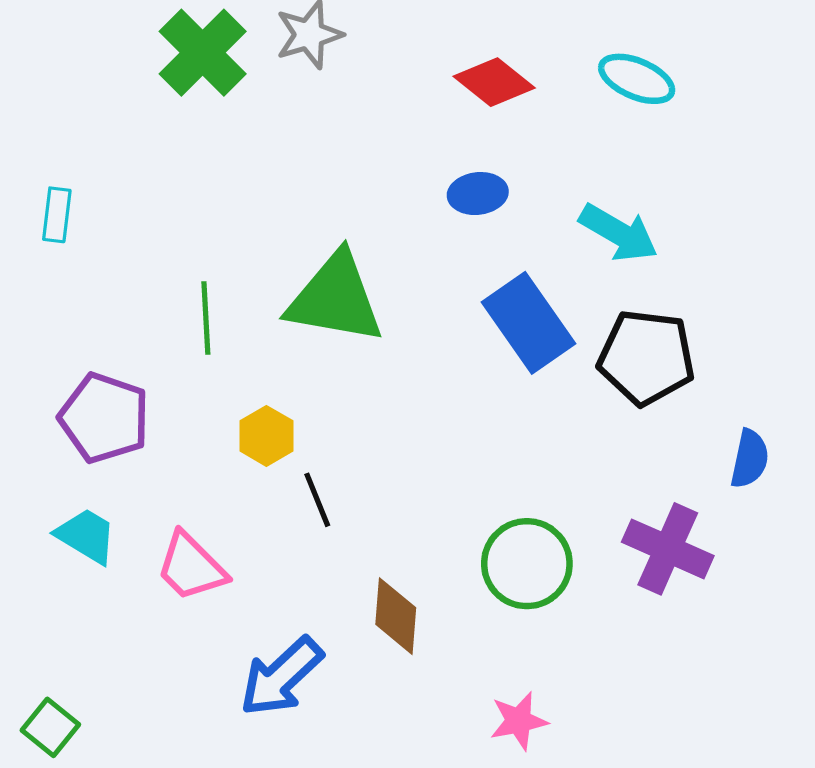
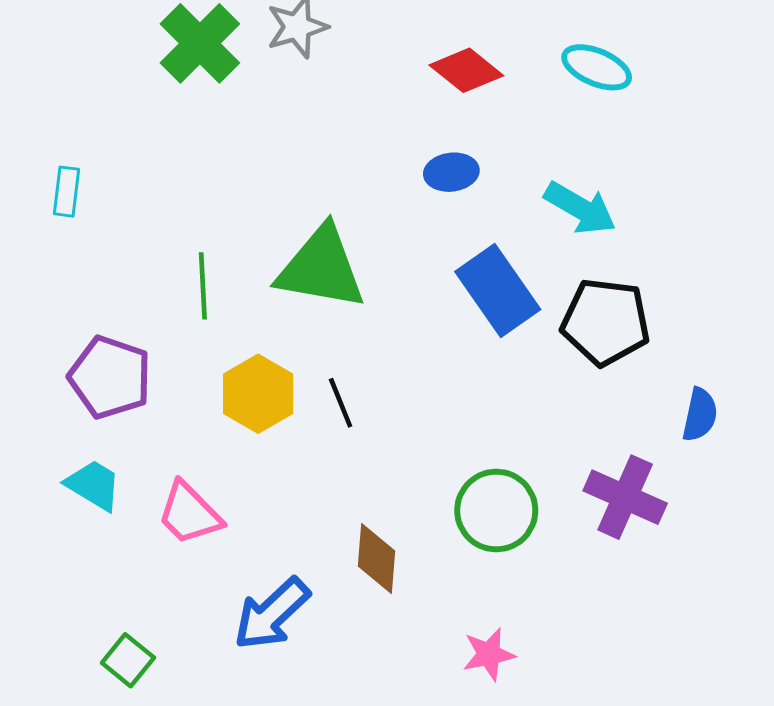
yellow hexagon: (266, 436) -> (258, 394), size x1.4
black line: (317, 500) -> (341, 403), moved
green square: (50, 727) -> (128, 660), moved

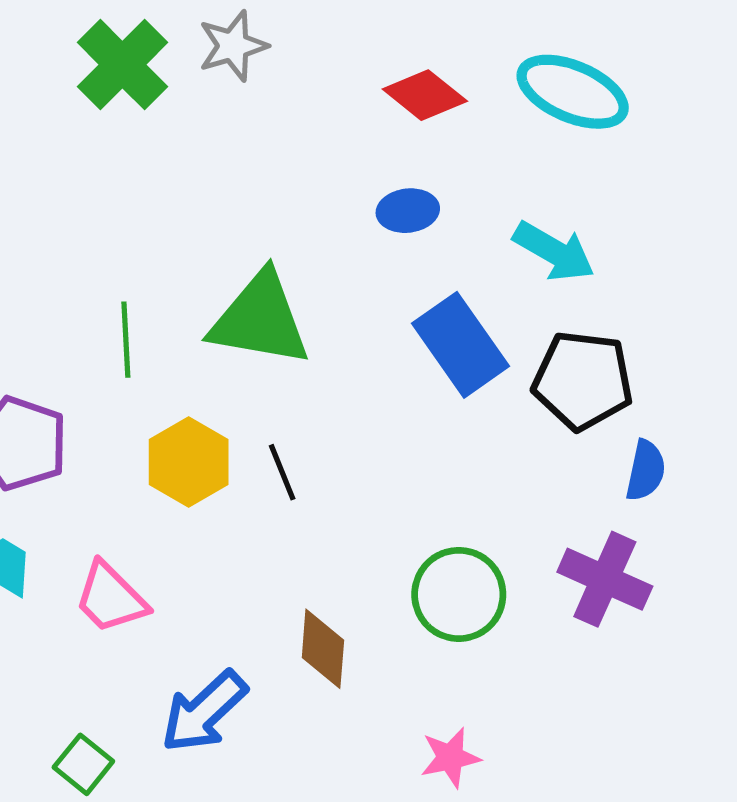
cyan ellipse: (597, 67) -> (573, 92), size x1.4
blue semicircle: (700, 415) -> (646, 470), moved
green square: (128, 660) -> (83, 764), moved

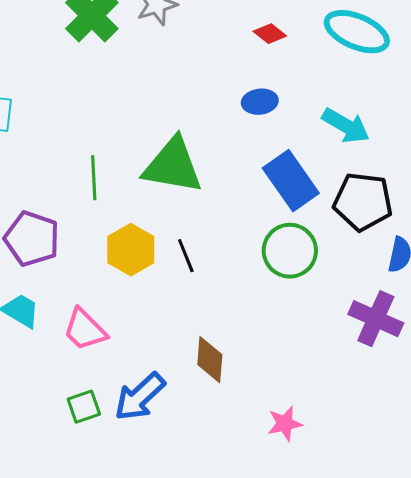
red diamond: (425, 95) -> (270, 34), size x0.7
green circle: (459, 594) -> (290, 251), moved
green square: (83, 764) -> (84, 407), moved, turned 32

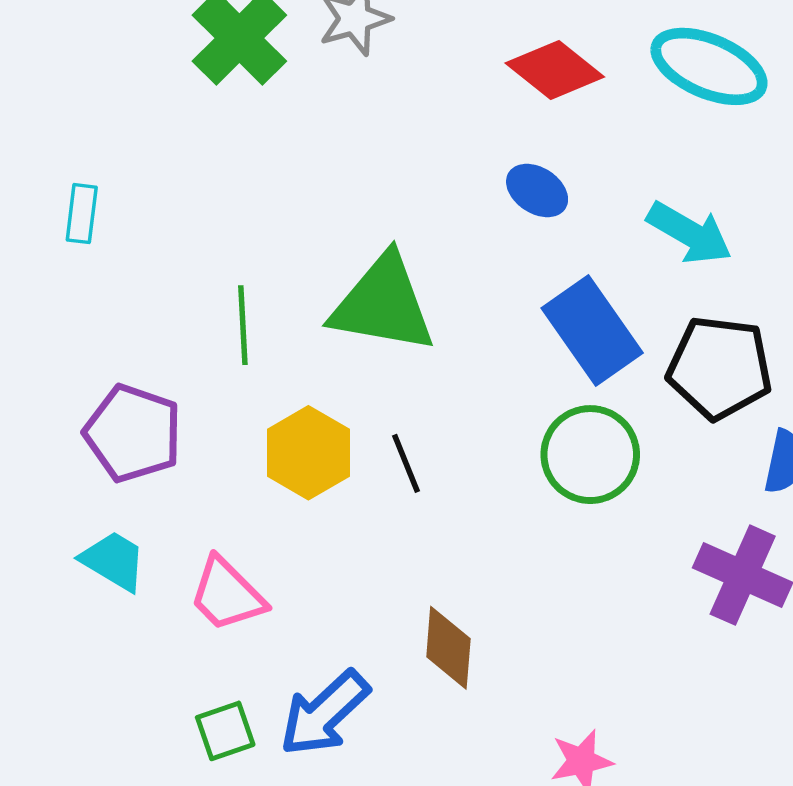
red diamond: (270, 34) -> (555, 70), size x1.6
blue ellipse: (260, 102) -> (537, 190), turned 40

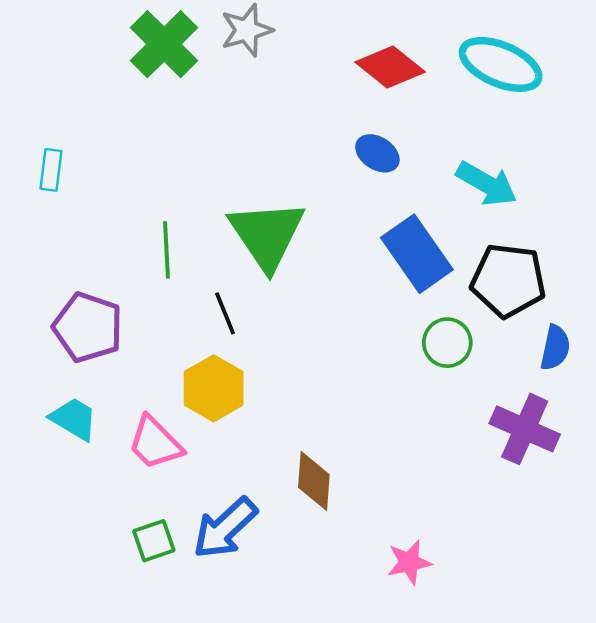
green triangle: (383, 304) -> (267, 235), turned 46
yellow hexagon: (308, 453) -> (214, 388), moved
green circle: (590, 455) -> (447, 343), moved, size x0.7
black line: (406, 463) -> (225, 313), moved

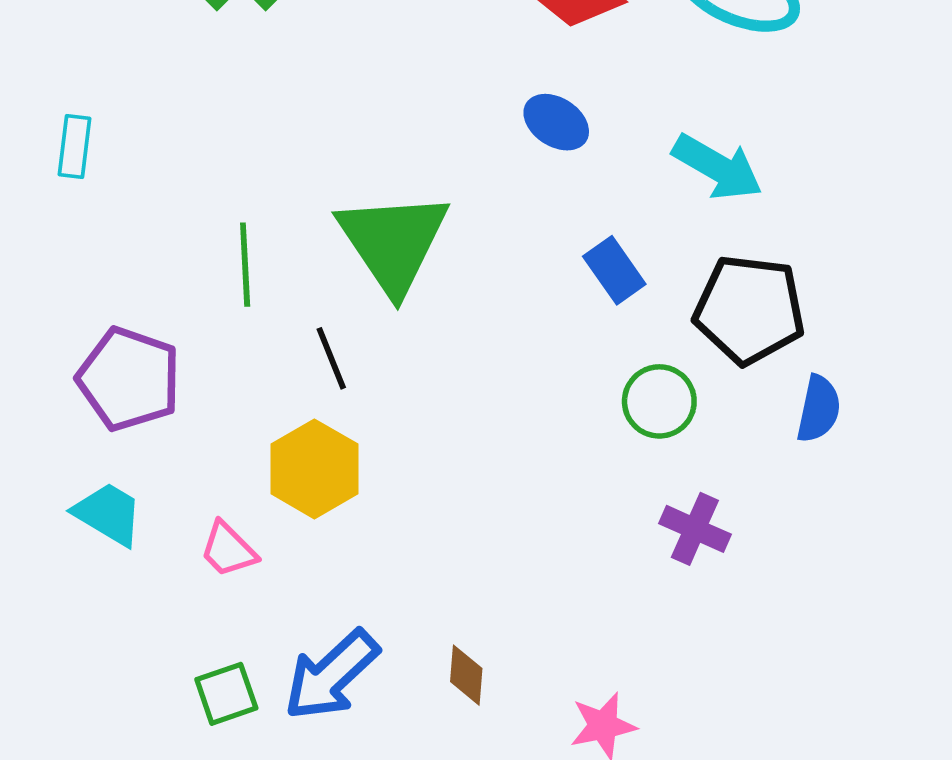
blue rectangle: (417, 254) -> (614, 270), size x0.6
purple cross: (525, 429) -> (695, 529), moved, size x0.7
pink trapezoid: (155, 443) -> (228, 550), size x0.7
brown diamond: (314, 481) -> (466, 675), moved, size x0.7

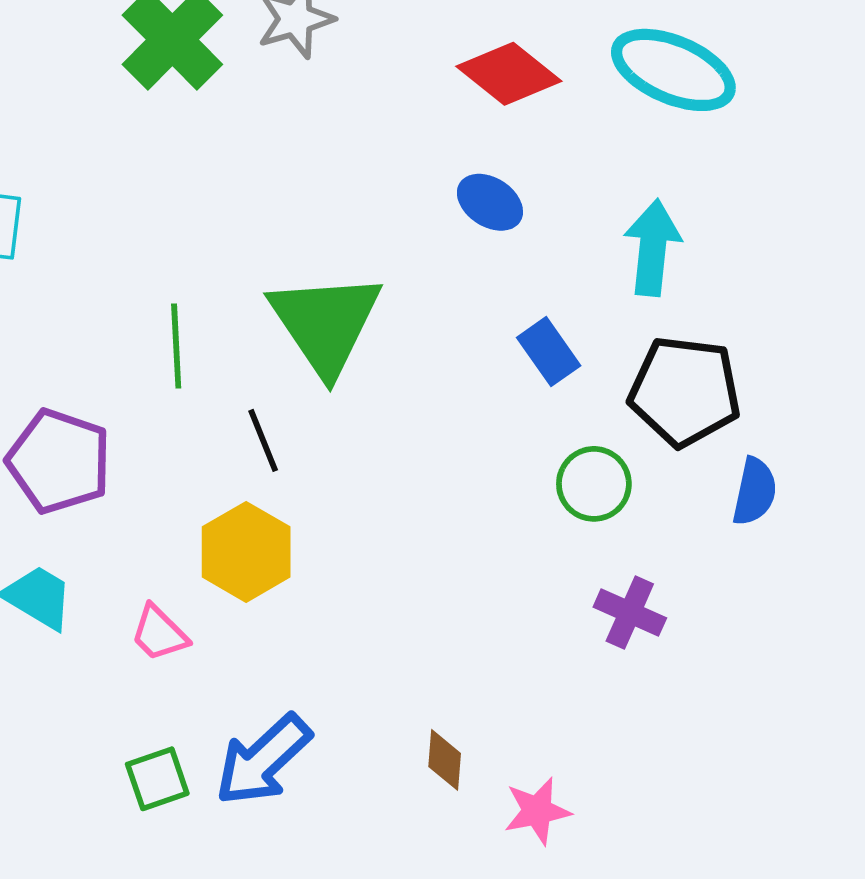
cyan arrow: (717, 167) -> (653, 248), turned -114
brown diamond: (466, 675) -> (445, 760), moved

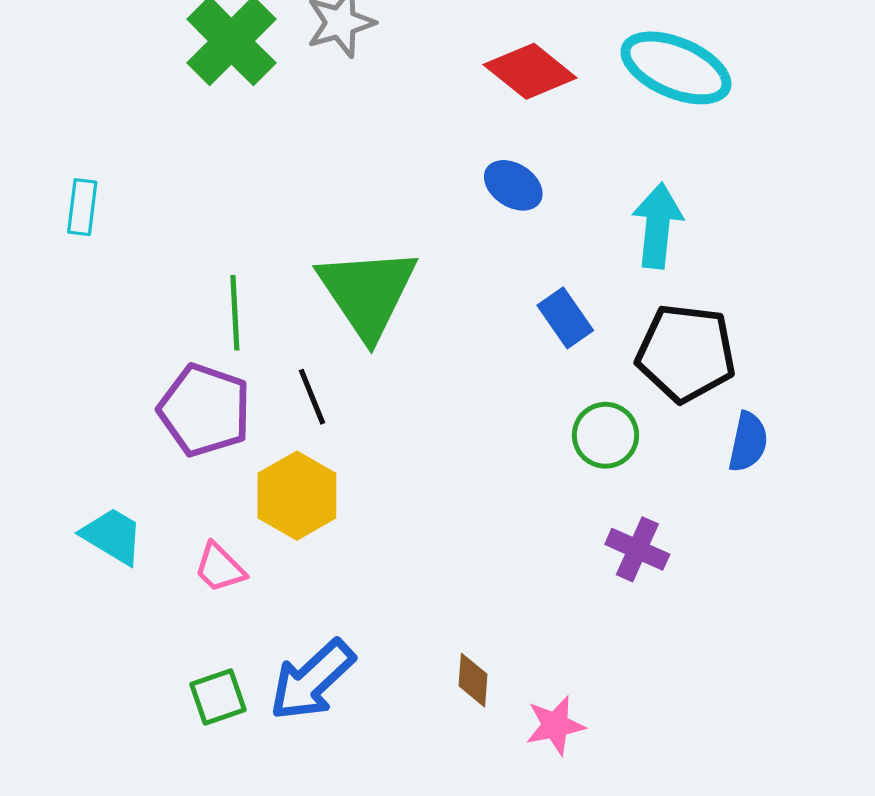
purple pentagon: (59, 461) -> (205, 410), moved

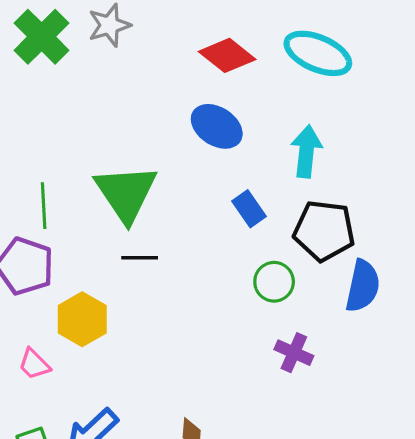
blue ellipse: (513, 185) -> (217, 126), size x1.4
black line: (312, 397) -> (140, 258), moved, turned -68
blue semicircle: (748, 442) -> (363, 286), size x1.4

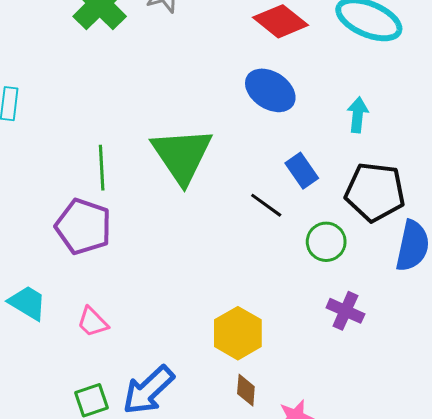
cyan arrow: (306, 151) -> (358, 115), size x0.7
black line: (140, 258) -> (266, 205), moved, turned 36
yellow hexagon: (82, 319) -> (238, 333), moved

